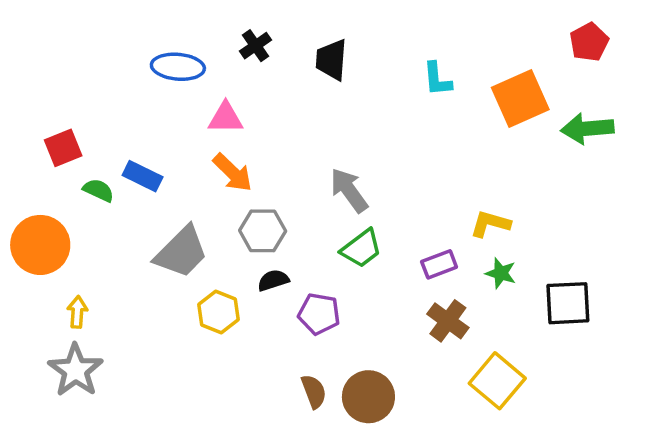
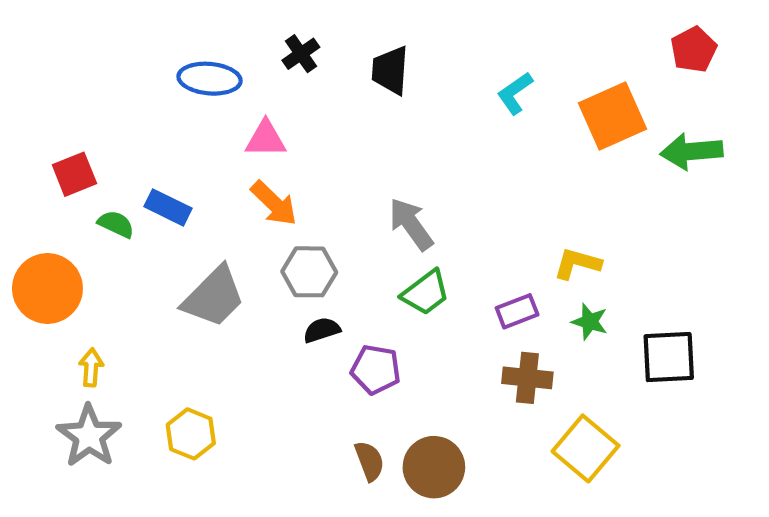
cyan L-shape: (437, 79) -> (515, 93), turned 60
yellow hexagon: (218, 312) -> (191, 434), moved
brown cross: (448, 321) -> (527, 378), turned -30

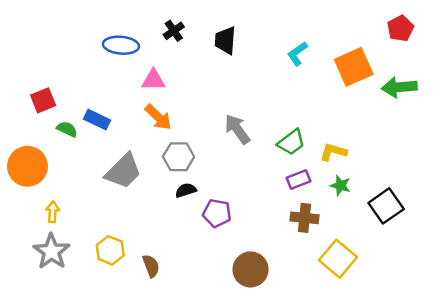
green trapezoid: (426, 293) -> (291, 142), moved
black square: (669, 357) -> (386, 206), turned -32
brown semicircle: (369, 461) -> (151, 266), moved

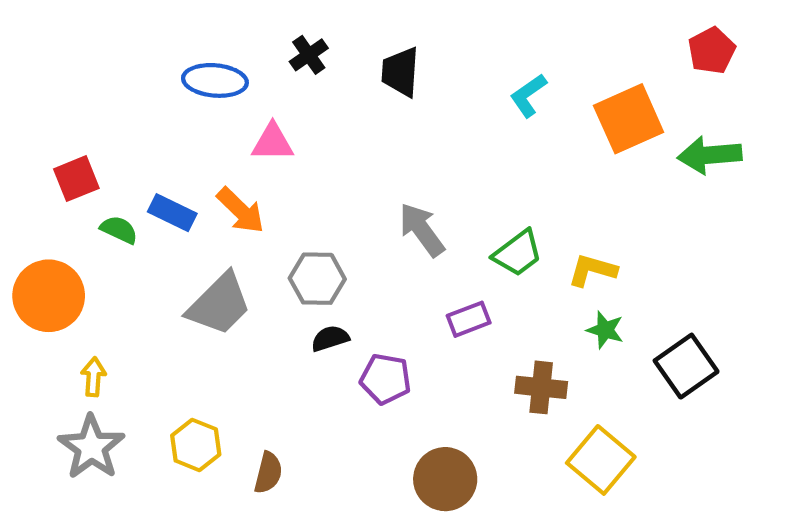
orange arrow: (158, 117) -> (241, 210), moved
purple rectangle: (298, 179) -> (469, 319), moved
brown semicircle: (151, 266) -> (268, 473), turned 35

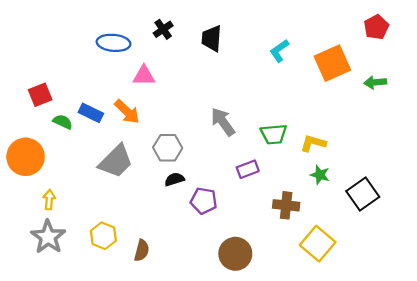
green arrow: (710, 155) -> (375, 82), size x0.7
green trapezoid: (518, 253) -> (274, 134), turned 32

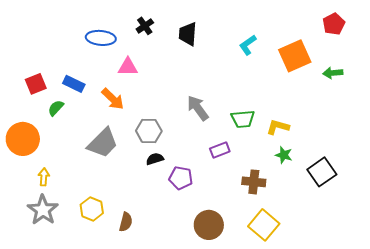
blue rectangle: (91, 113) -> (74, 84), moved
green semicircle: (63, 122) -> (56, 108), turned -72
yellow square: (318, 244) -> (264, 225), moved

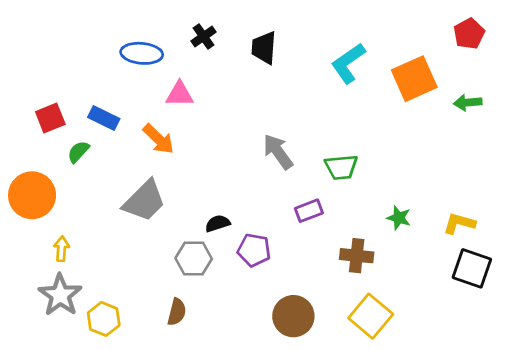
cyan L-shape: (248, 45) -> (348, 63), size x1.4
yellow L-shape: (278, 127) -> (459, 223), moved
gray hexagon: (149, 131) -> (194, 259), moved
black square: (322, 172) -> (472, 268), moved, turned -36
yellow hexagon: (92, 209) -> (104, 319), moved

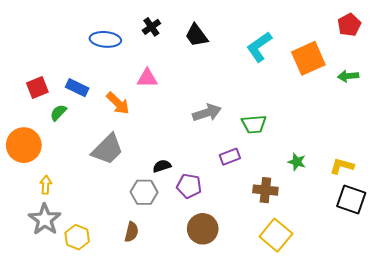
black trapezoid: (264, 48) -> (196, 35), turned -40
pink triangle: (180, 94) -> (147, 78), moved
gray arrow: (278, 152) -> (207, 113), turned 108
brown circle: (293, 316) -> (203, 229), moved

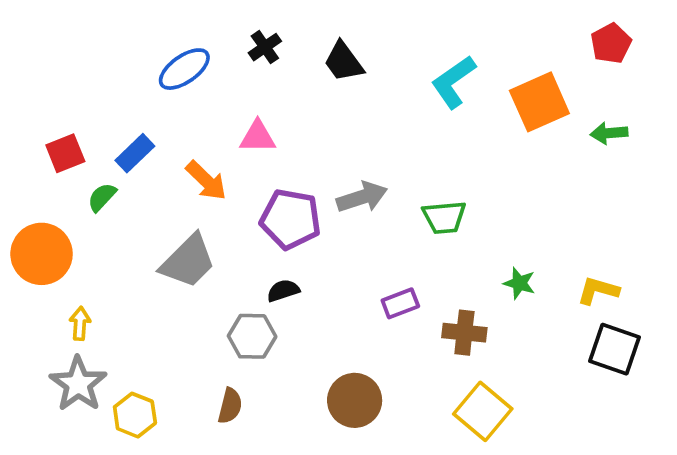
blue ellipse: (105, 39) -> (184, 69), turned -40
blue rectangle: (77, 88) -> (135, 153), turned -70
purple rectangle: (230, 157) -> (400, 303), moved
purple pentagon: (189, 186) -> (290, 219), moved, size x1.4

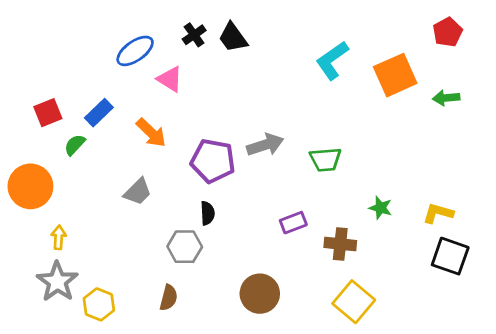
black trapezoid: (344, 62) -> (233, 38), moved
pink triangle: (258, 137) -> (170, 79), moved, turned 32
gray trapezoid: (188, 261) -> (138, 192), size x0.7
black semicircle: (283, 291) -> (207, 213), turned 105

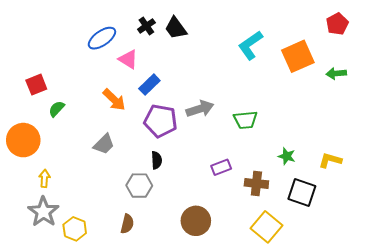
blue rectangle: (99, 113) -> (149, 85), moved
black square: (450, 256) -> (302, 193), moved

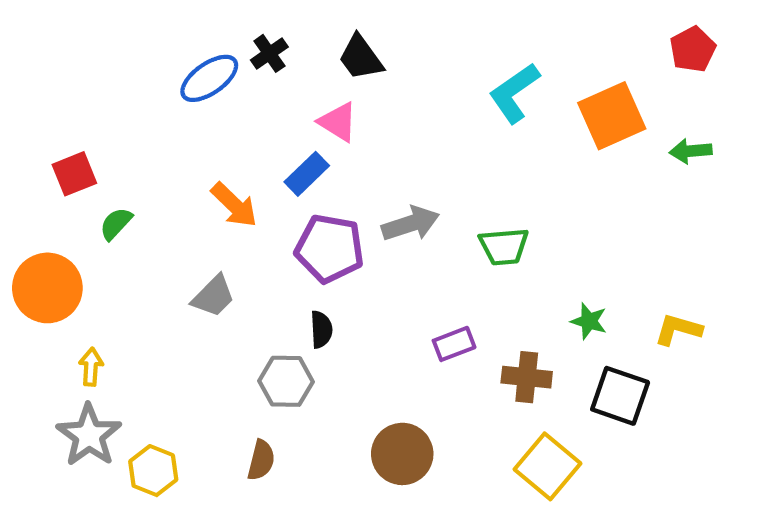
black cross: (146, 26) -> (269, 53), moved
pink triangle: (128, 59) -> (338, 122), moved

